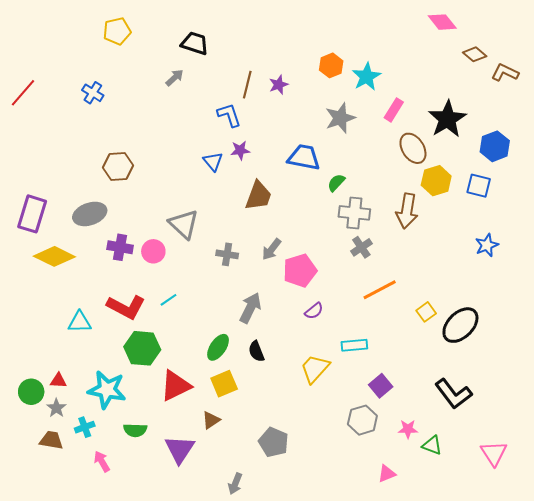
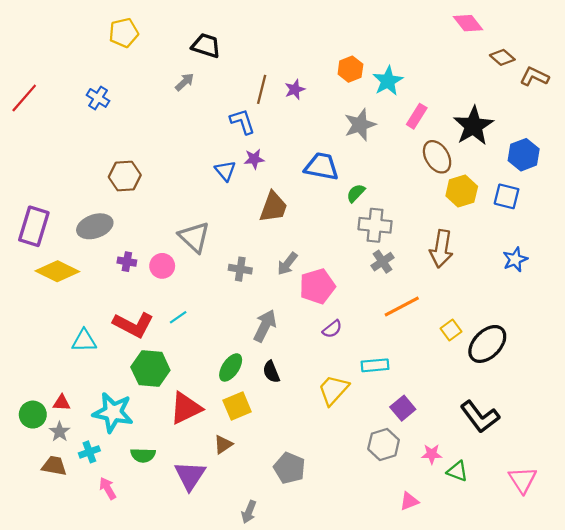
brown arrow: (407, 211) -> (441, 249), moved
purple cross: (120, 247) -> (127, 262), size x0.7

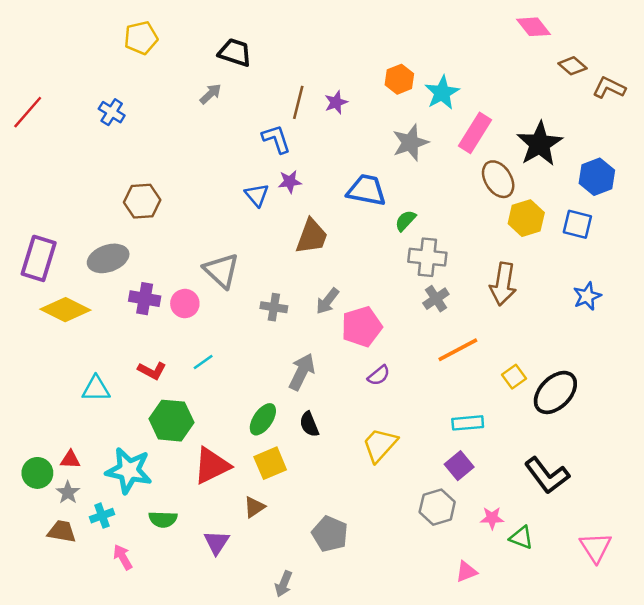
pink rectangle: (417, 116) -> (475, 133), size x1.4
purple cross: (127, 262) -> (145, 299), size x1.4
red L-shape: (133, 325) -> (152, 371), size x0.6
cyan rectangle: (375, 365) -> (468, 423), moved
purple triangle: (190, 476) -> (217, 542), size x0.7

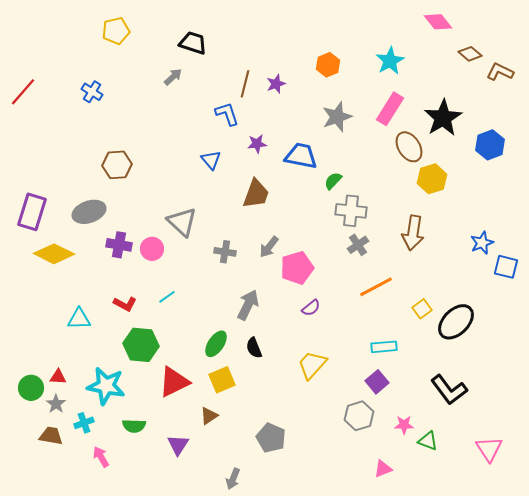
cyan star: (442, 93) -> (390, 61), moved
purple star: (290, 182) -> (257, 144), moved
blue square: (577, 224) -> (506, 267), moved

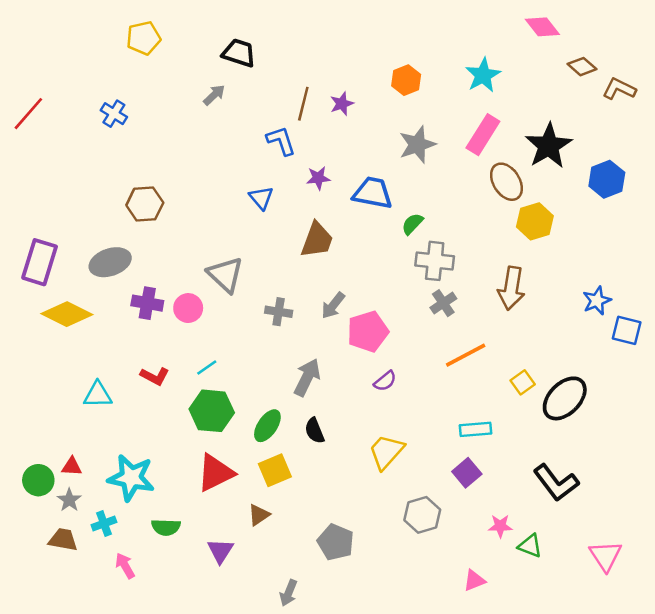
green hexagon: (141, 345) -> (212, 411), moved
gray hexagon: (359, 416) -> (422, 515), moved

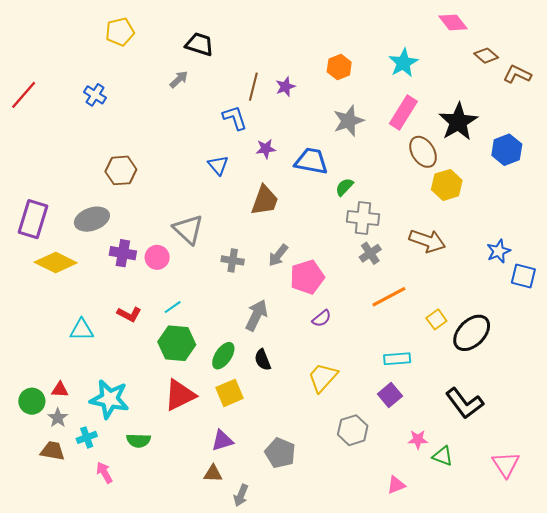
brown arrow: (511, 288) -> (427, 241), turned -80
brown triangle: (259, 515) -> (213, 474), moved, turned 36
purple triangle: (220, 551) -> (222, 441), moved, turned 40

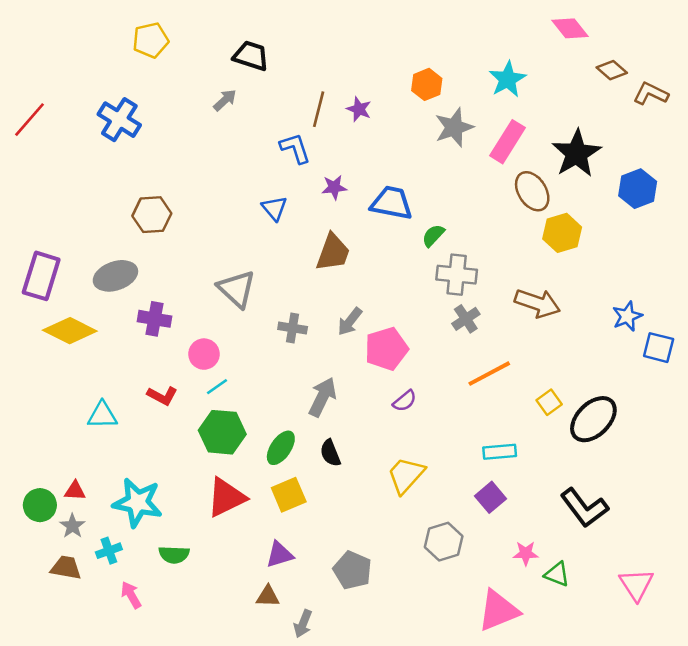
purple star: (285, 87) -> (359, 109), turned -30
blue cross: (95, 95) -> (119, 120), size x1.5
gray star: (349, 121) -> (454, 127), moved
pink circle: (157, 257) -> (204, 354), moved
pink triangle: (396, 485) -> (498, 611), size x1.8

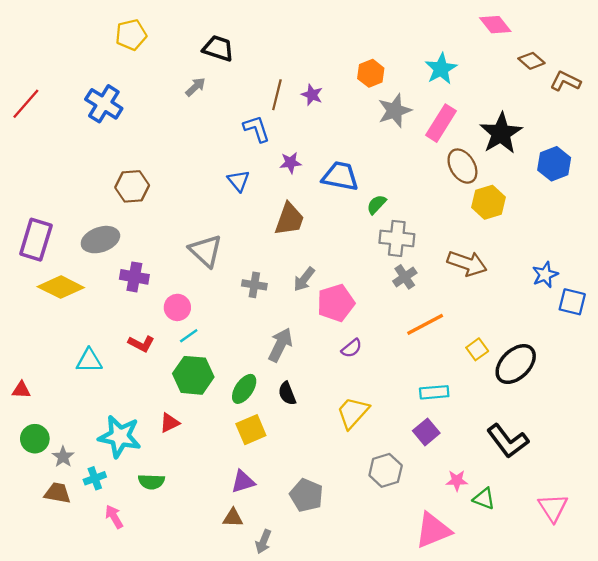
red triangle: (75, 491) -> (21, 390), moved
red triangle: (226, 497) -> (169, 423), moved, size x0.6

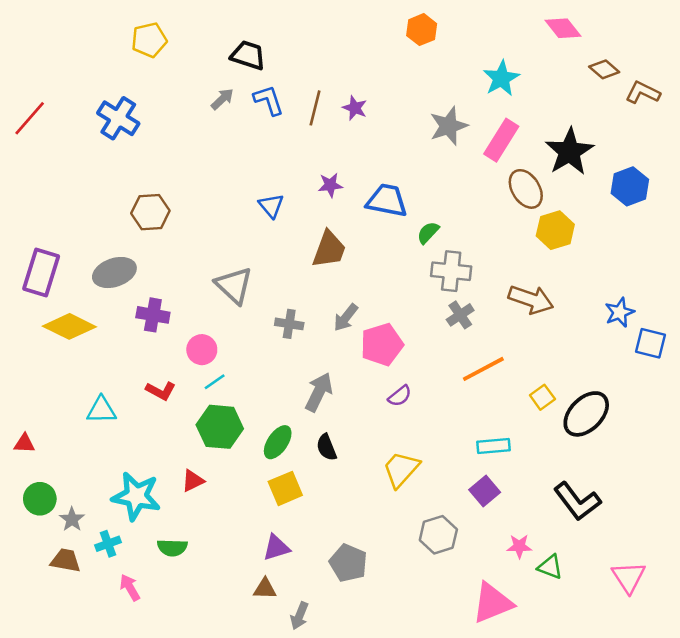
orange hexagon: (371, 73) -> (422, 30), moved
blue L-shape: (257, 129) -> (269, 100), moved

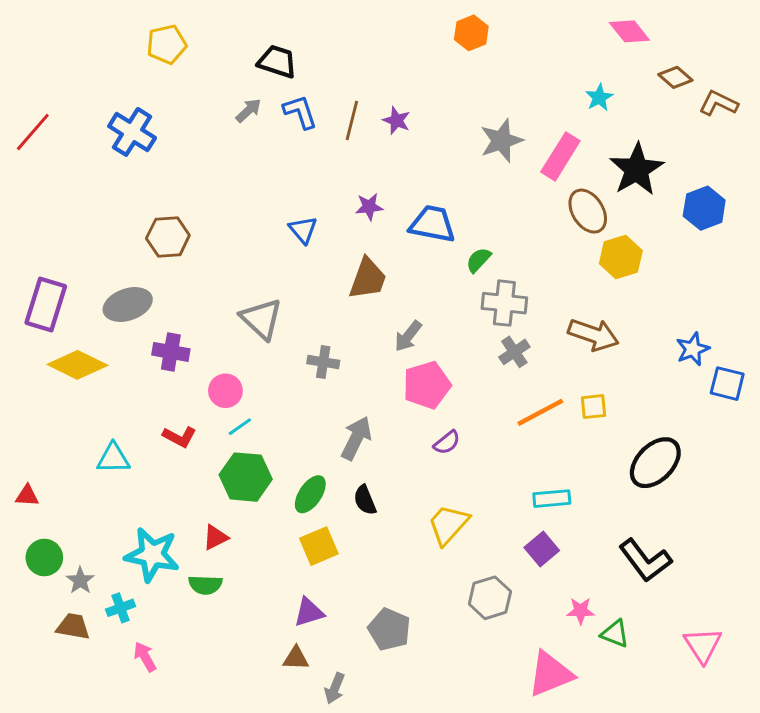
cyan star: (501, 78) -> (599, 97), moved, size x0.7
gray arrow: (346, 317) -> (408, 336), moved
yellow square: (542, 397) -> (593, 407), moved, turned 30
green semicircle: (172, 548) -> (205, 585), moved

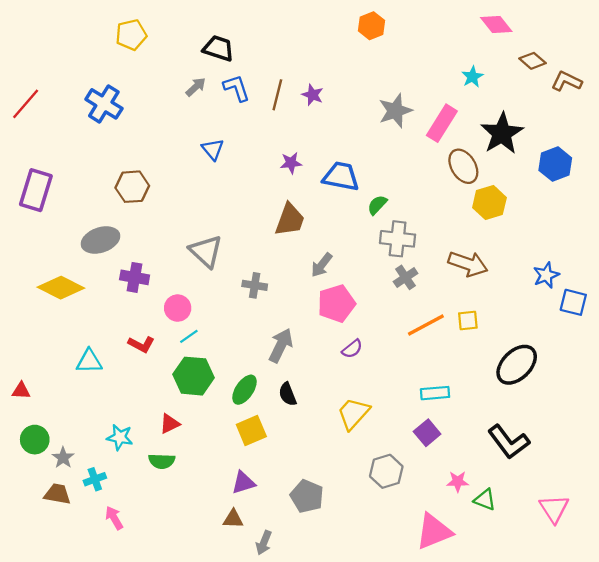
blue triangle: (303, 230) -> (213, 149), moved
purple rectangle: (46, 305) -> (36, 190), moved
cyan star: (152, 555) -> (120, 437), size x0.6

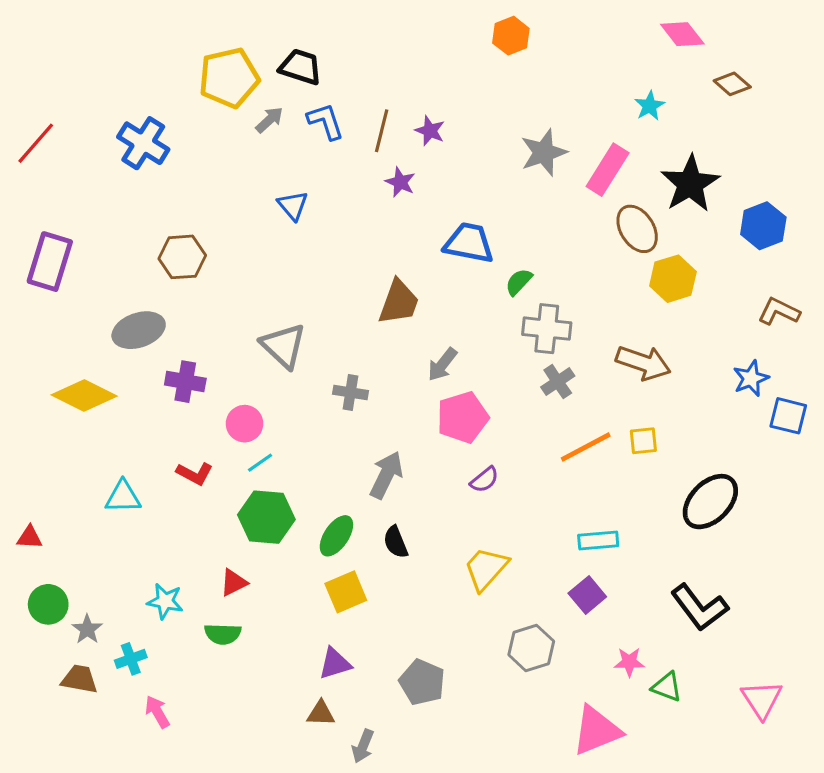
yellow pentagon: (131, 35) -> (229, 78), moved, size x1.4
brown L-shape: (567, 81) -> (779, 311), moved
purple star: (291, 163) -> (400, 182), moved, turned 30

